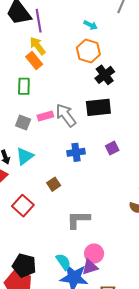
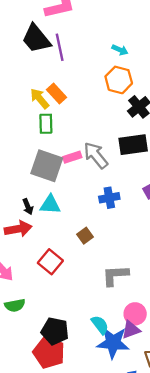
yellow arrow: (38, 46) -> (40, 98), moved
gray square: (23, 123) -> (47, 166), size x1.8
cyan triangle: (25, 156) -> (50, 205), turned 42

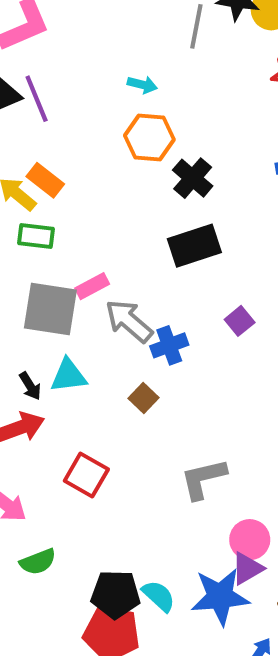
green rectangle: (46, 124) -> (36, 236), turned -72
gray arrow: (96, 155) -> (129, 321), moved
brown square: (85, 236) -> (143, 398), moved
cyan semicircle: (100, 325) -> (159, 596), moved

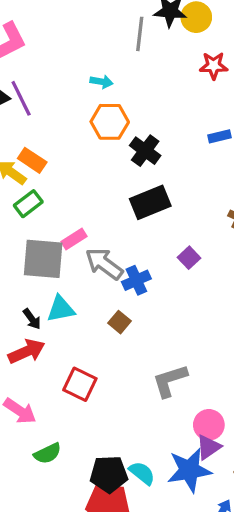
green rectangle: (36, 236) -> (28, 204), turned -40

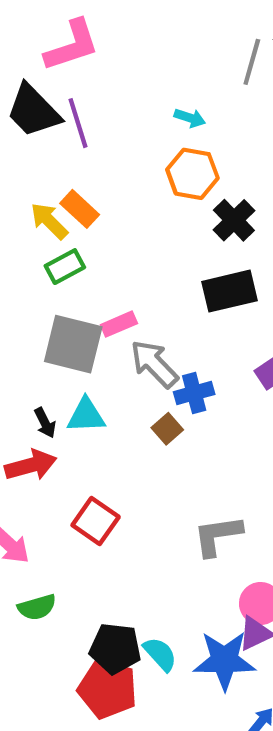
brown square: (120, 322) -> (167, 429), moved

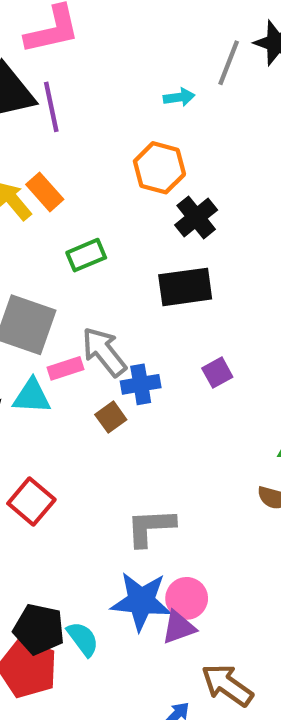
cyan arrow: (190, 118) -> (179, 97), moved, turned -32
green rectangle: (65, 267) -> (86, 255), moved
pink rectangle: (119, 324) -> (65, 368), moved
blue star: (224, 660) -> (141, 601), moved

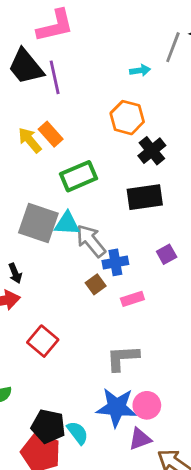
green rectangle: (86, 255) -> (78, 176), size x1.4
pink rectangle: (65, 368) -> (132, 299), moved
cyan triangle: (32, 396) -> (67, 224), moved
purple triangle: (179, 627) -> (140, 439), moved

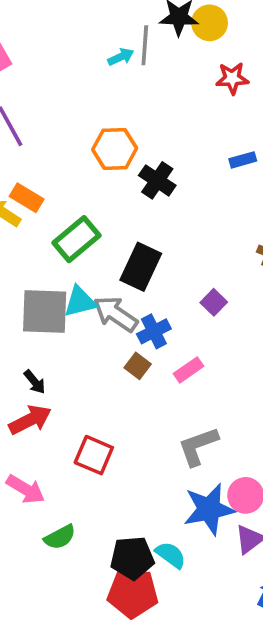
cyan arrow: (140, 70) -> (121, 57), moved
black rectangle: (145, 197) -> (141, 267), moved, turned -40

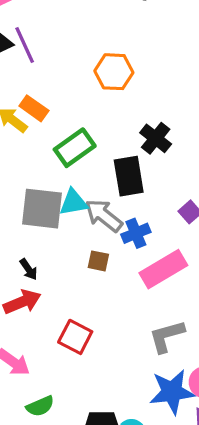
black cross: (157, 180) -> (156, 138), moved
black rectangle: (141, 267) -> (129, 176), turned -39
brown square: (138, 366) -> (98, 261), moved, turned -30
pink rectangle: (188, 370) -> (163, 269), size x1.8

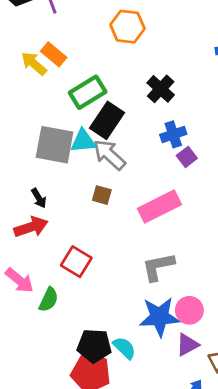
black rectangle: (129, 176) -> (107, 120), moved, turned 39
blue cross: (136, 233) -> (173, 134), moved
green semicircle: (40, 406) -> (49, 300), moved, turned -45

